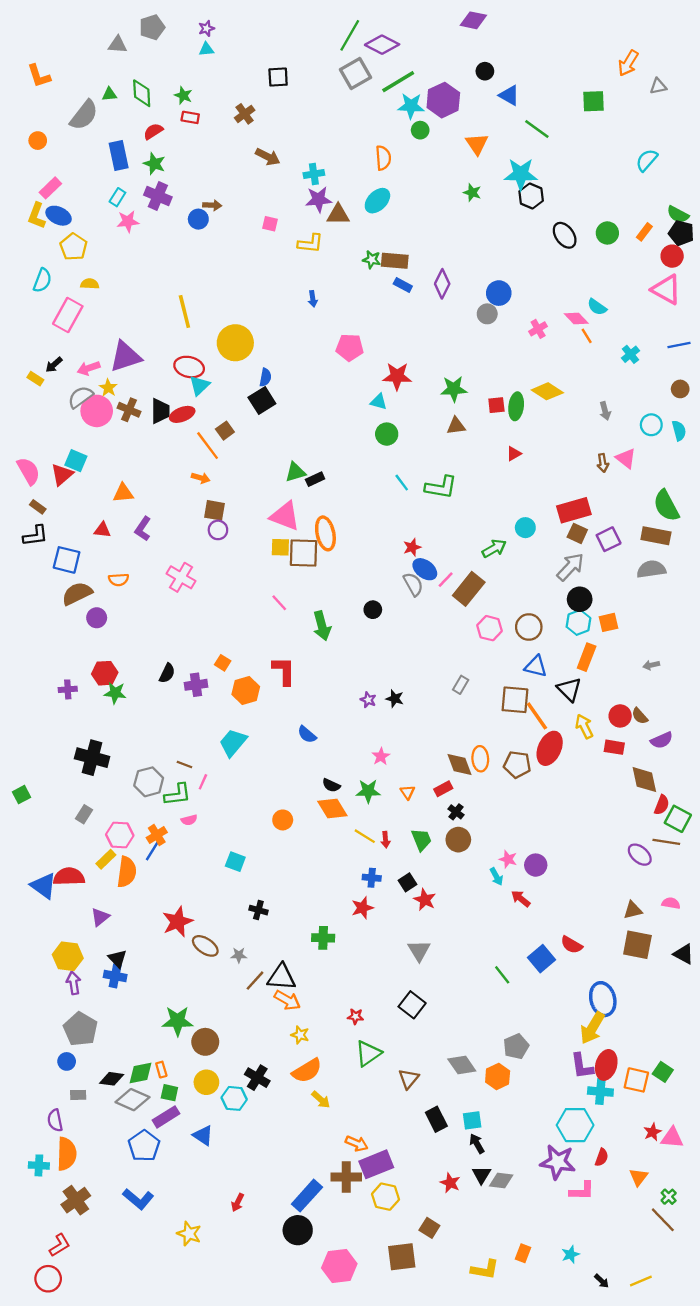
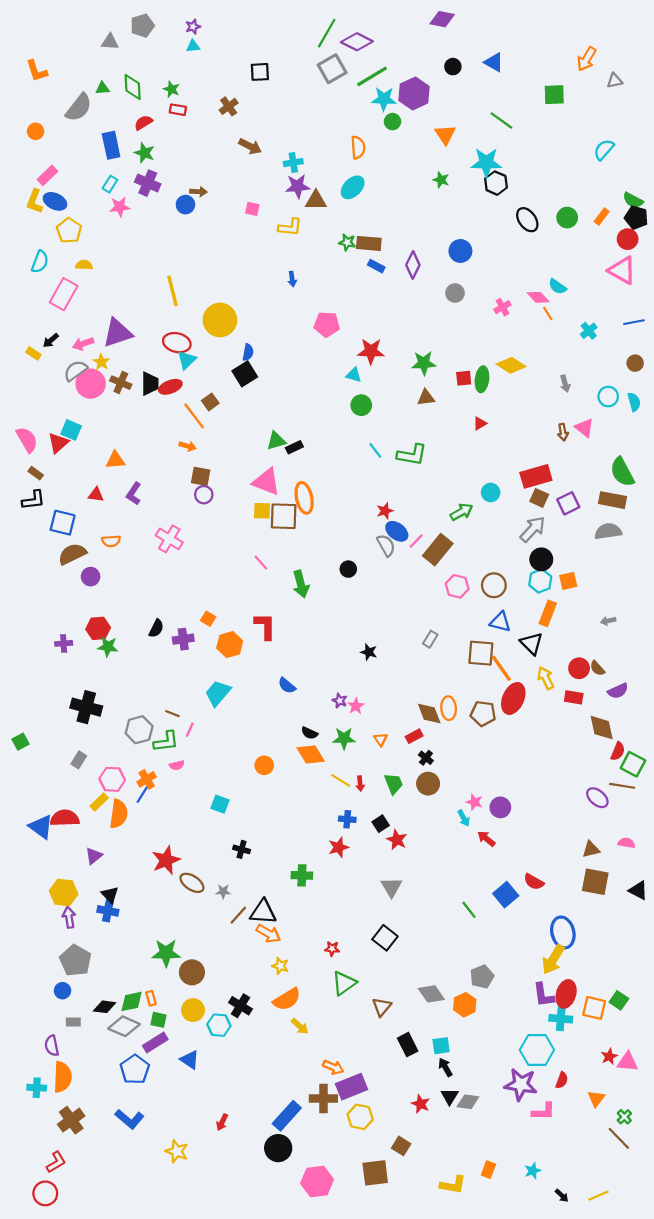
blue triangle: (509, 95) -> (494, 62), moved
blue circle: (499, 293) -> (460, 251), moved
purple star: (368, 700) -> (340, 701), moved

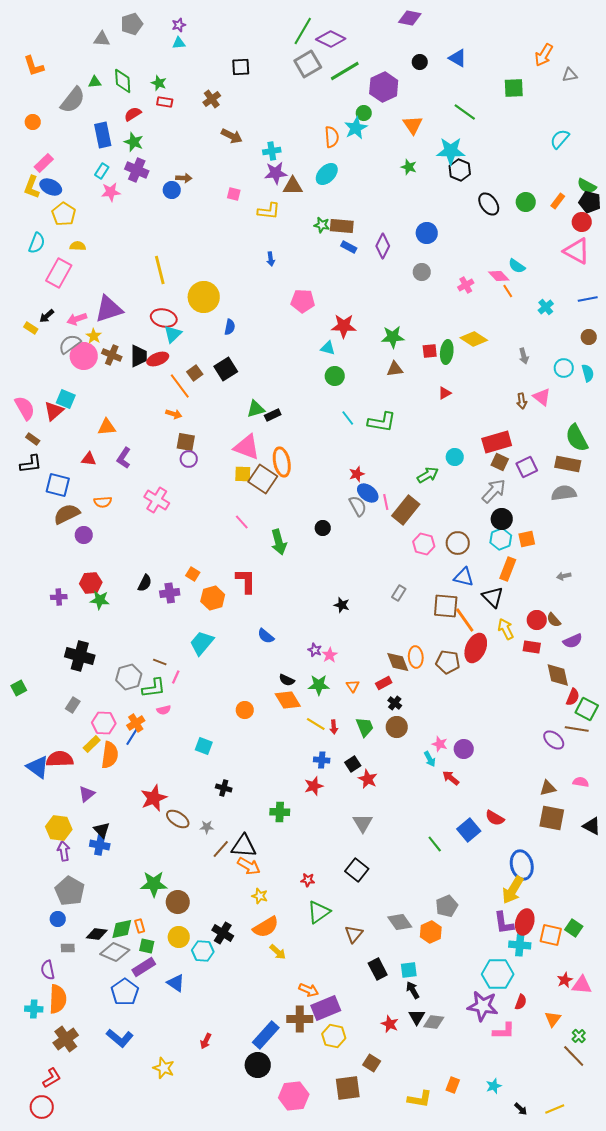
cyan star: (384, 99) -> (356, 128), moved, turned -30
black square: (245, 374) -> (226, 369), moved
brown square: (284, 516) -> (263, 479), turned 32
pink line: (416, 541) -> (386, 502), turned -56

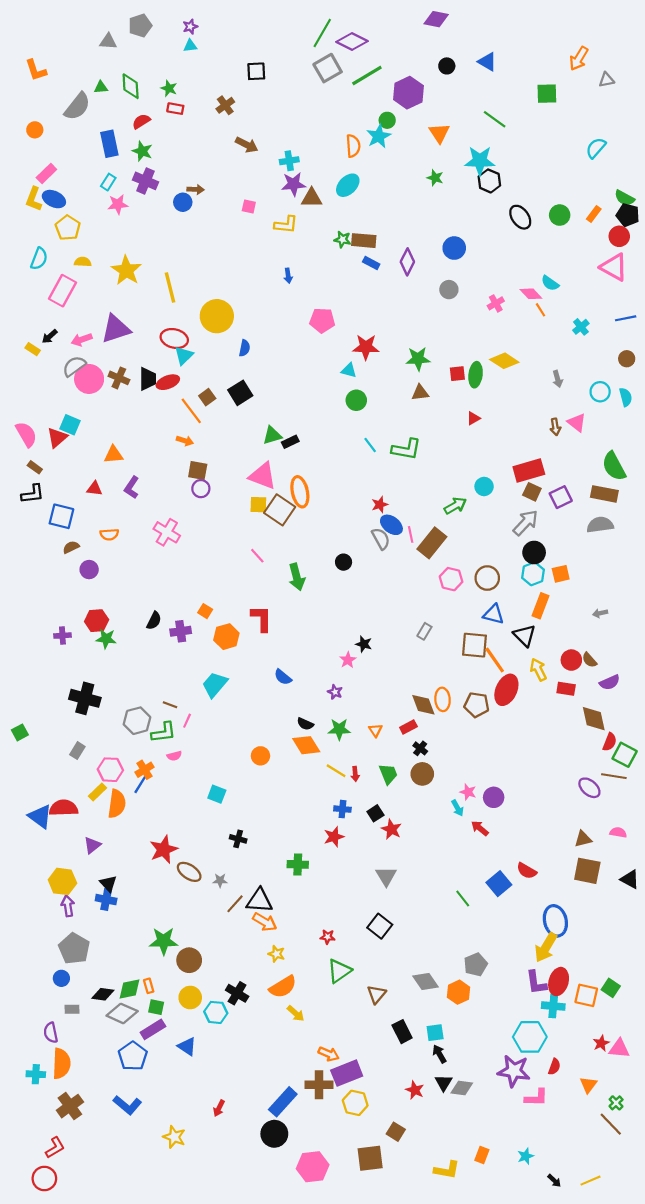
yellow star: (94, 336) -> (126, 270), moved, size x1.8
brown semicircle: (67, 514) -> (71, 547), size x0.6
pink star: (330, 655) -> (348, 660), moved

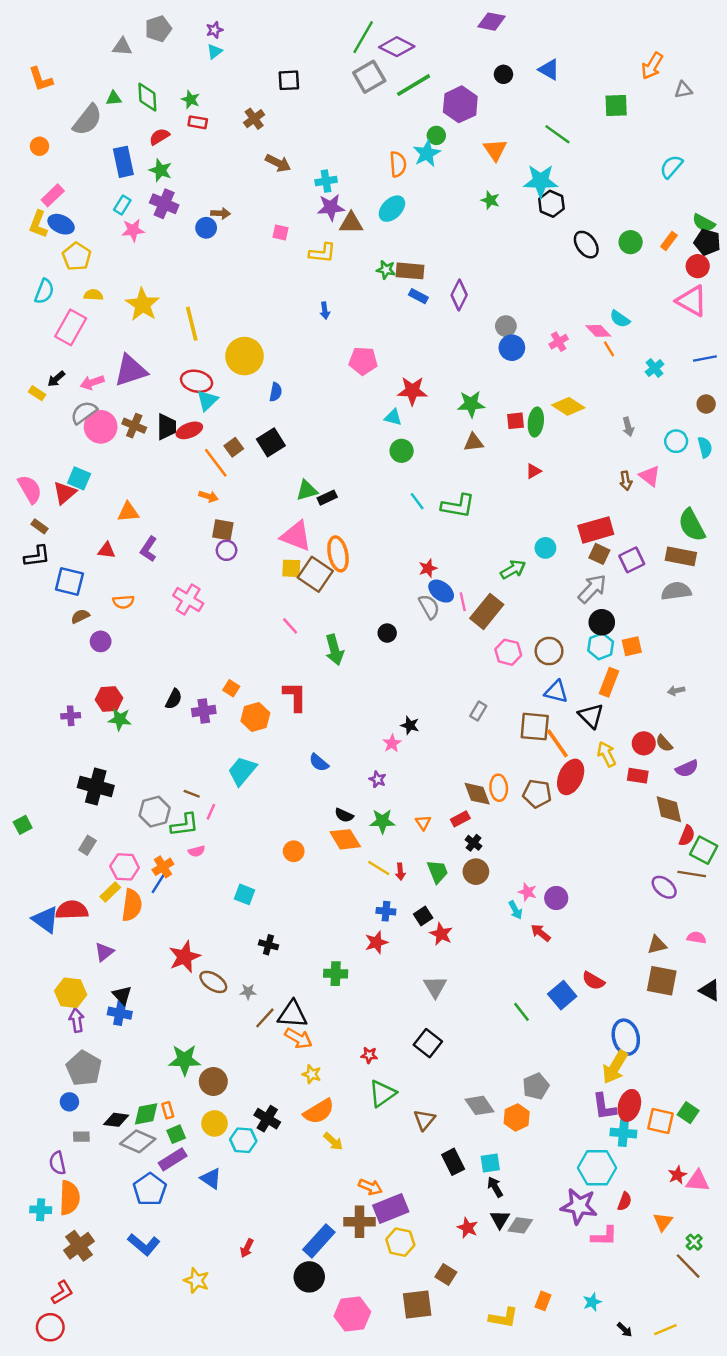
cyan triangle: (190, 46) -> (215, 52), turned -32
blue circle: (454, 248) -> (512, 348), moved
green square: (156, 1007) -> (176, 1134), turned -35

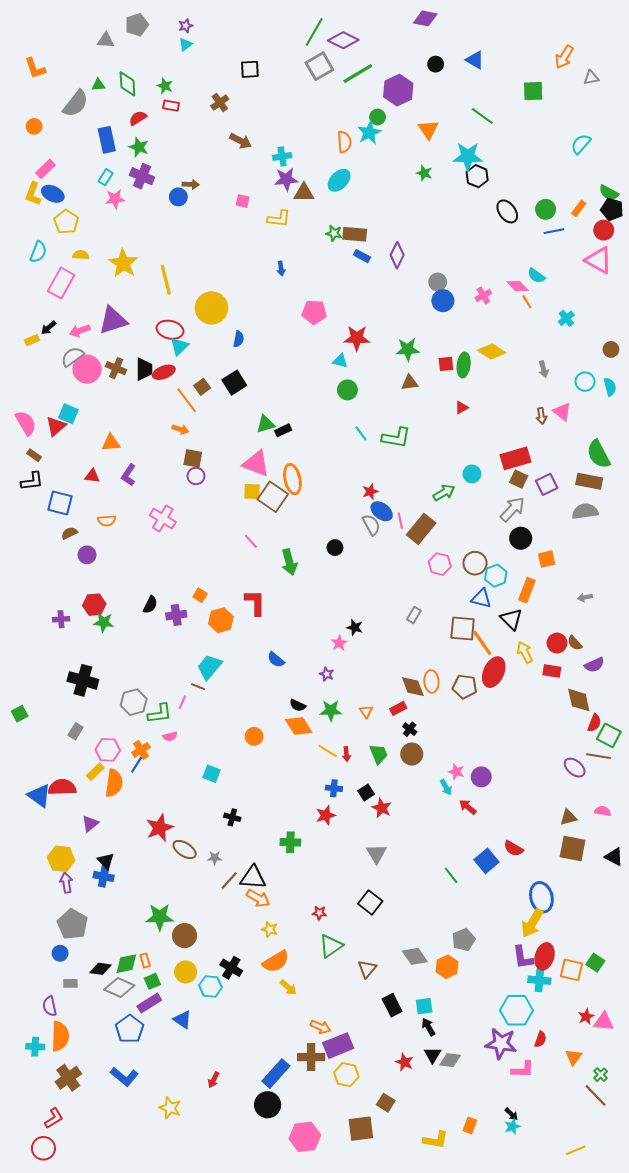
blue line: (705, 358) -> (554, 231), moved
yellow rectangle: (37, 393) -> (32, 340), turned -56
cyan hexagon: (601, 646) -> (496, 576), moved
brown line: (192, 794) -> (198, 687), moved
black arrow: (625, 1330) -> (511, 1114), moved

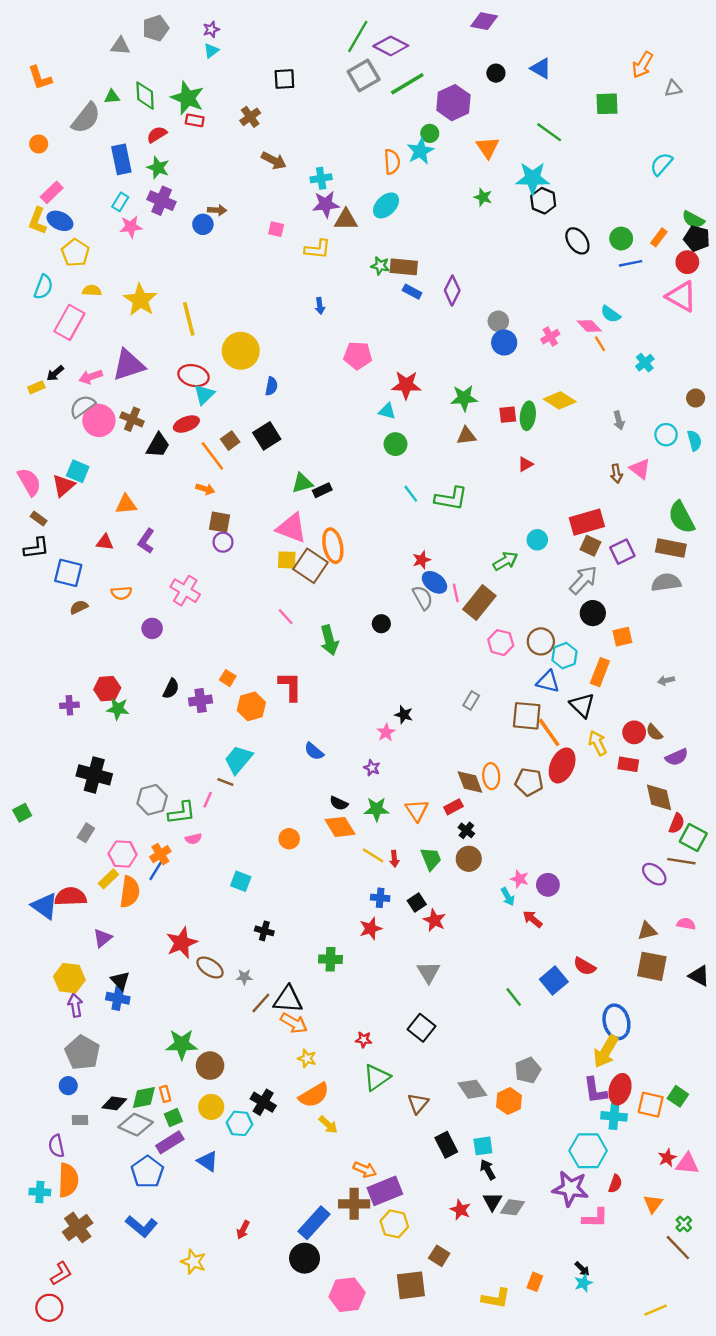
green star: (165, 86) -> (188, 98), size x1.8
black trapezoid: (144, 369) -> (158, 445), moved, turned 30
purple circle: (87, 555) -> (152, 628), moved
orange triangle: (366, 712) -> (417, 810), size x1.5

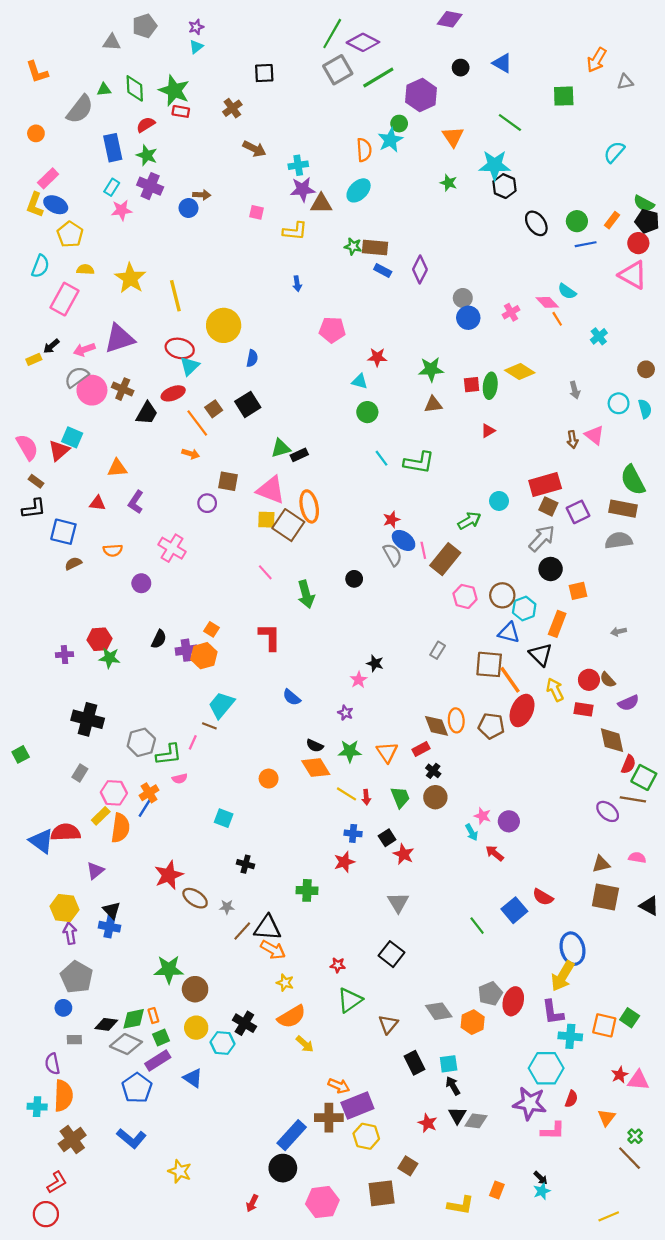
red star: (406, 385) -> (377, 357), size x0.7
brown square: (219, 522) -> (228, 481), moved
orange hexagon: (251, 706) -> (204, 656), moved
red ellipse: (620, 1089) -> (513, 1001), moved
red arrow: (243, 1230) -> (252, 1203), moved

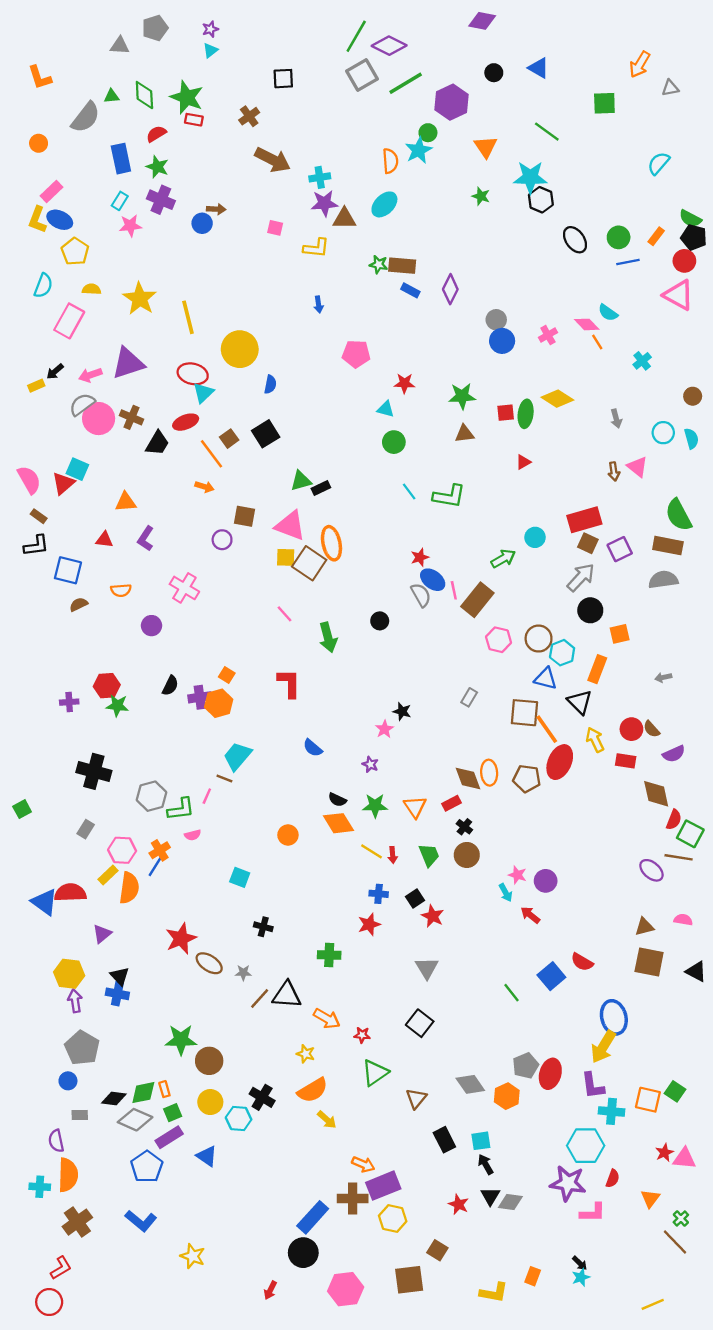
brown arrow: (254, 149) -> (273, 160), size x1.4
orange arrow: (273, 950) -> (327, 1019), moved

